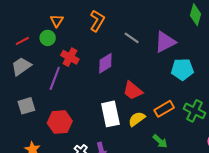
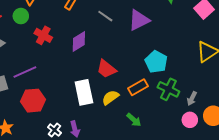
cyan pentagon: (182, 69) -> (156, 62), moved, turned 30
purple line: (55, 78) -> (25, 72), moved, turned 45

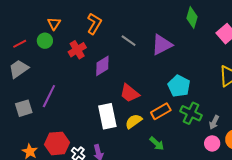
red cross: (43, 35) -> (77, 50), moved, turned 30
purple line: (25, 72) -> (49, 96), turned -40
red hexagon: (33, 101) -> (57, 143), moved

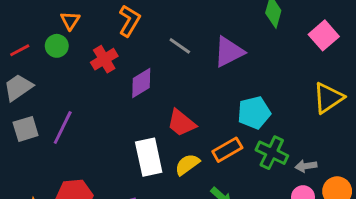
cyan pentagon: (179, 86) -> (254, 113), turned 30
gray square: (24, 108) -> (26, 129), moved
gray arrow: (214, 122) -> (306, 166), turned 56

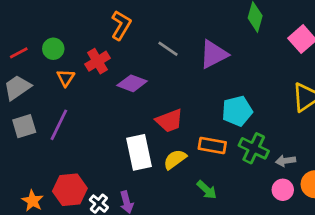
orange triangle: (70, 21) -> (66, 78), moved
purple diamond: (141, 83) -> (132, 83), turned 52
red trapezoid: (181, 123) -> (169, 121), turned -60
orange rectangle: (227, 150) -> (212, 146), turned 40

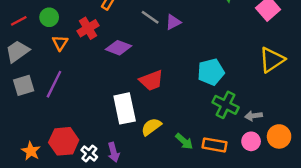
purple triangle: (214, 54) -> (173, 22), moved, size x0.6
orange rectangle: (212, 146) -> (215, 145), moved
yellow semicircle: (175, 159) -> (151, 127), moved

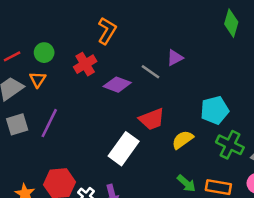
gray line: (150, 17) -> (150, 72), moved
orange triangle: (60, 43) -> (38, 79), moved
white rectangle: (125, 108) -> (124, 149), turned 48
yellow semicircle: (151, 127) -> (183, 140), moved

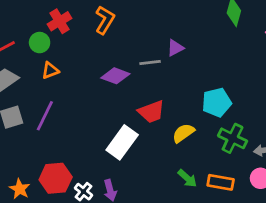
red cross: (85, 64) -> (60, 21), moved
gray line: (150, 72) -> (150, 62), turned -42
orange triangle: (38, 79) -> (50, 70), moved, turned 36

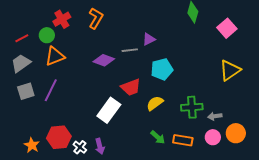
orange triangle: (50, 70) -> (55, 56), size x1.5
cyan pentagon: (217, 102) -> (162, 69), moved
green cross: (233, 138) -> (192, 107), turned -30

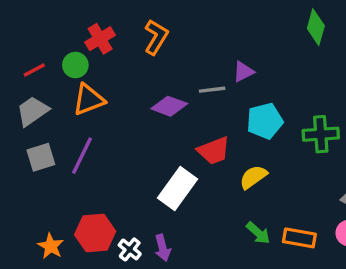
green cross: (192, 107) -> (321, 134), moved

